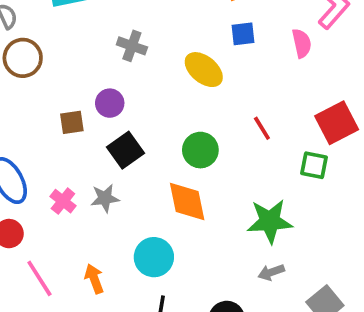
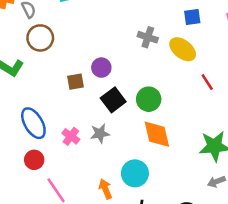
gray cross: (132, 46) -> (148, 37), moved
yellow ellipse: (204, 70) -> (183, 49), moved
green circle: (200, 150) -> (149, 99), moved
orange arrow: (94, 279) -> (105, 189), moved

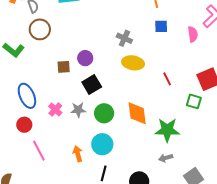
yellow ellipse: (183, 49) -> (133, 63), moved, turned -35
green circle: (149, 99) -> (104, 113), moved
orange diamond: (157, 134) -> (137, 113), moved

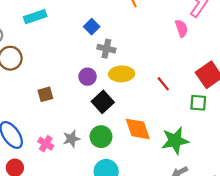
blue square: (161, 26) -> (92, 27), moved, turned -32
purple circle: (85, 58) -> (88, 77), moved
black square: (92, 85) -> (103, 102), moved

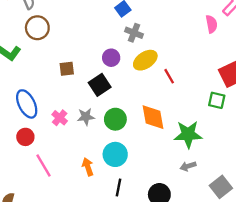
yellow ellipse: (122, 74) -> (145, 60), turned -40
red line: (163, 84) -> (169, 76), moved
black square: (103, 102) -> (100, 85), moved

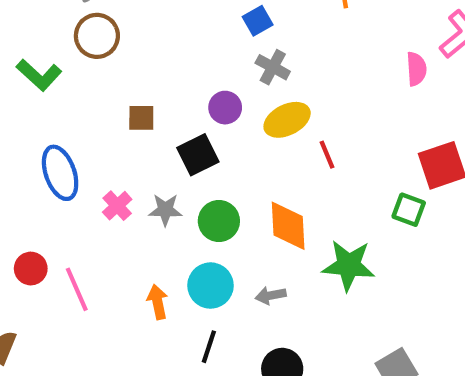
red circle: (25, 137) -> (31, 269), moved
gray arrow: (188, 166) -> (271, 295), moved

